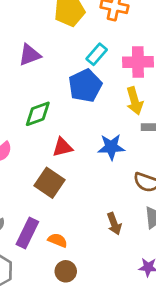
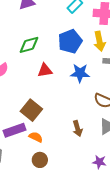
blue pentagon: (85, 86) -> (70, 41), moved
brown square: (49, 183) -> (31, 110), moved
purple rectangle: (27, 233) -> (14, 130), turned 40

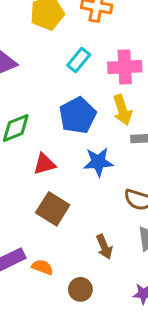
brown square: (31, 110) -> (53, 209), moved
brown circle: (40, 160) -> (80, 289), moved

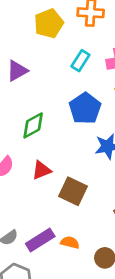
red triangle: (44, 164) -> (41, 170), moved

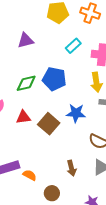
blue pentagon: (85, 108) -> (54, 79), moved, turned 30
brown square: (73, 191) -> (49, 124), moved

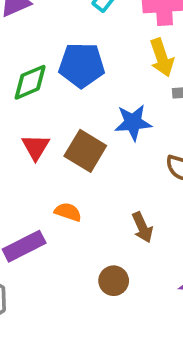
red triangle: (23, 117) -> (36, 147), turned -42
orange semicircle: (30, 175) -> (68, 212), moved

